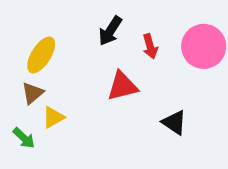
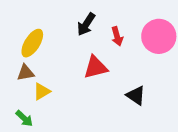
brown triangle: (32, 93) -> (26, 73), turned 30
green arrow: (24, 138) -> (24, 118), moved

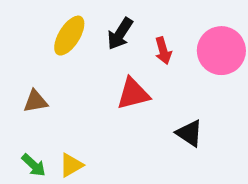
yellow ellipse: (32, 43) -> (69, 36), moved
yellow triangle: (42, 91) -> (71, 165), moved

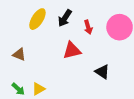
brown triangle: (35, 101) -> (19, 55), turned 32

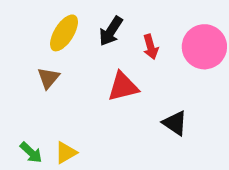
brown triangle: (19, 55) -> (48, 78), moved, turned 48

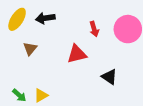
black arrow: (111, 31) -> (45, 18), moved, turned 48
yellow ellipse: (64, 33) -> (17, 19), moved

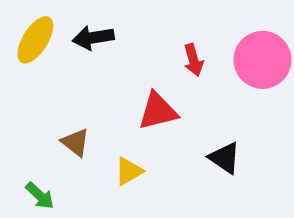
brown triangle: (30, 49) -> (75, 142), moved, turned -32
yellow triangle: (41, 95) -> (129, 171), moved

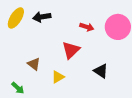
red arrow: (193, 60) -> (87, 27), turned -56
red triangle: (158, 111) -> (71, 50), turned -30

